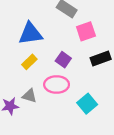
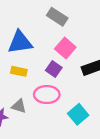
pink square: (86, 31) -> (65, 48), moved, turned -30
yellow rectangle: (29, 62) -> (19, 71), turned 56

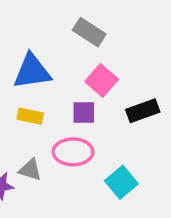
purple square: (54, 69) -> (84, 113), turned -35

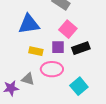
black rectangle: (143, 111) -> (81, 48), moved
yellow rectangle: (30, 116) -> (36, 51), moved

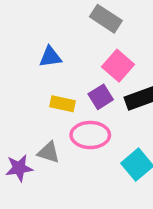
blue triangle: (29, 24) -> (50, 57), size x0.6
purple square: (58, 47) -> (101, 97), turned -32

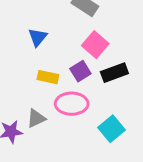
blue triangle: (50, 57) -> (38, 37), turned -42
gray triangle: (49, 152) -> (36, 118), turned -42

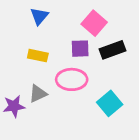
purple square: (80, 71) -> (80, 49), turned 30
yellow rectangle: (48, 77) -> (38, 56), moved

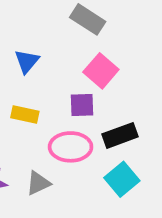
black rectangle: (112, 50) -> (120, 135), moved
gray triangle: (38, 94) -> (38, 183), moved

